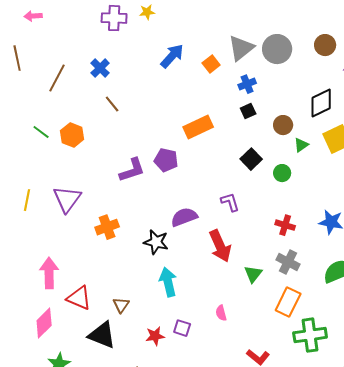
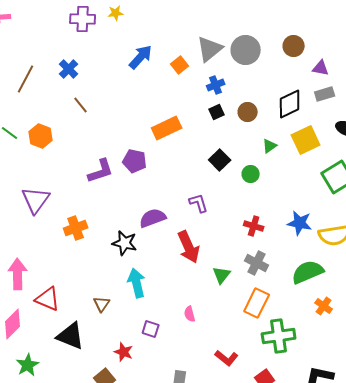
brown circle: (283, 125) -> (248, 112), moved
brown triangle: (121, 305) -> (102, 304), moved
red star: (155, 336) -> (124, 352), moved, turned 30

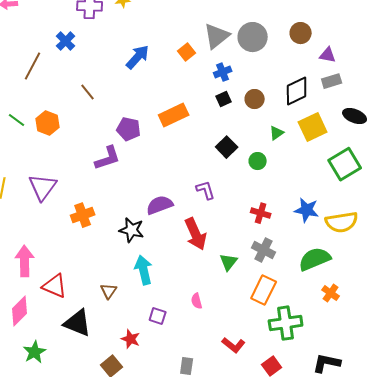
blue arrow: (141, 57) -> (138, 57), moved
blue cross: (69, 69) -> (66, 41), moved
purple pentagon: (135, 161) -> (129, 129), moved

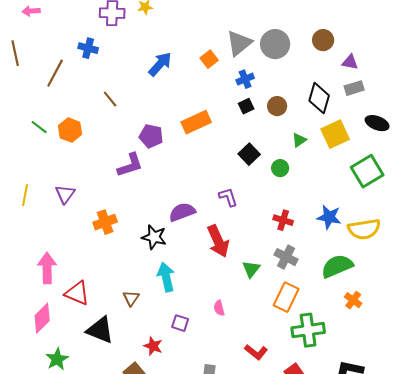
blue cross: (66, 41) -> (88, 48), turned -30
black diamond: (297, 91) -> (319, 98), turned -48
purple triangle: (43, 187) -> (65, 194), size x0.7

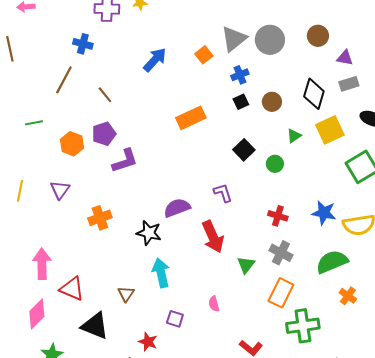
brown line: (55, 73) -> (64, 80), moved
green line: (39, 127) -> (34, 123), turned -48
orange hexagon: (70, 130) -> (72, 144), moved
purple pentagon: (151, 136) -> (104, 134), moved, turned -30

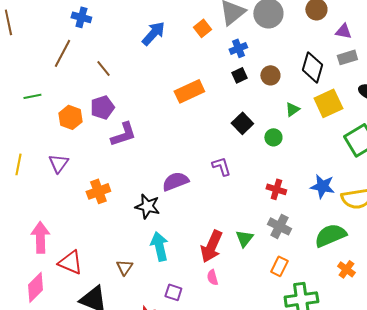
red arrow: (213, 237) -> (211, 246), moved, turned 48
orange rectangle: (281, 293) -> (279, 266), size x0.7

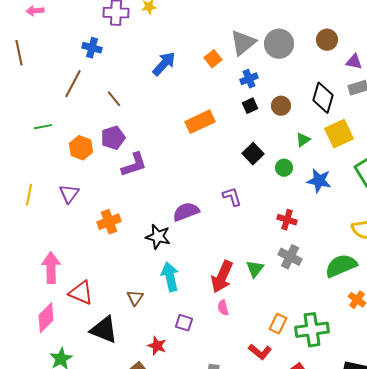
blue star: (322, 186) -> (319, 181), moved
orange rectangle: (279, 266) -> (278, 324), moved

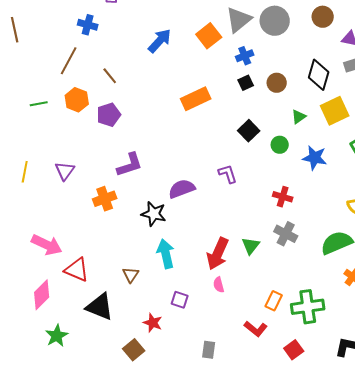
orange square: (213, 59) -> (209, 36), size x1.4
orange hexagon: (81, 148) -> (77, 100), moved
purple L-shape: (134, 165) -> (130, 165), moved
pink arrow: (51, 268) -> (47, 245), turned 116

